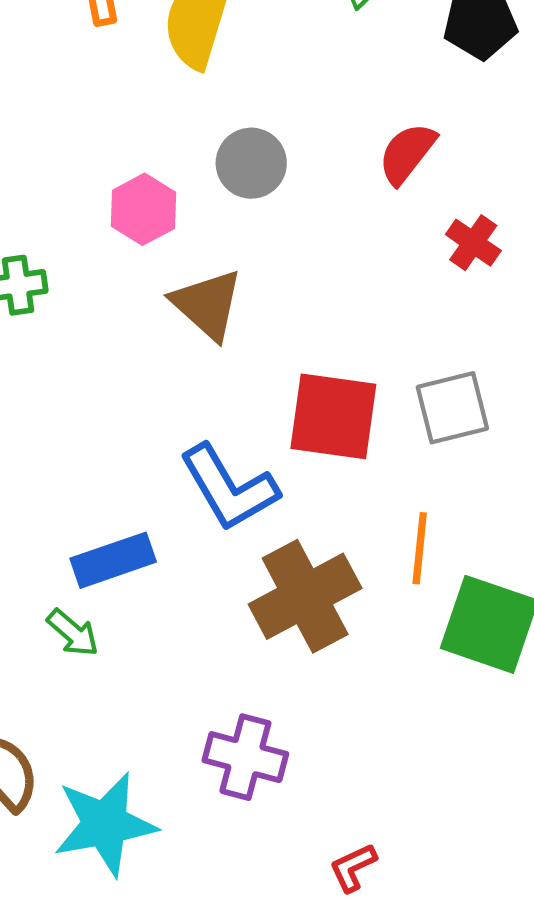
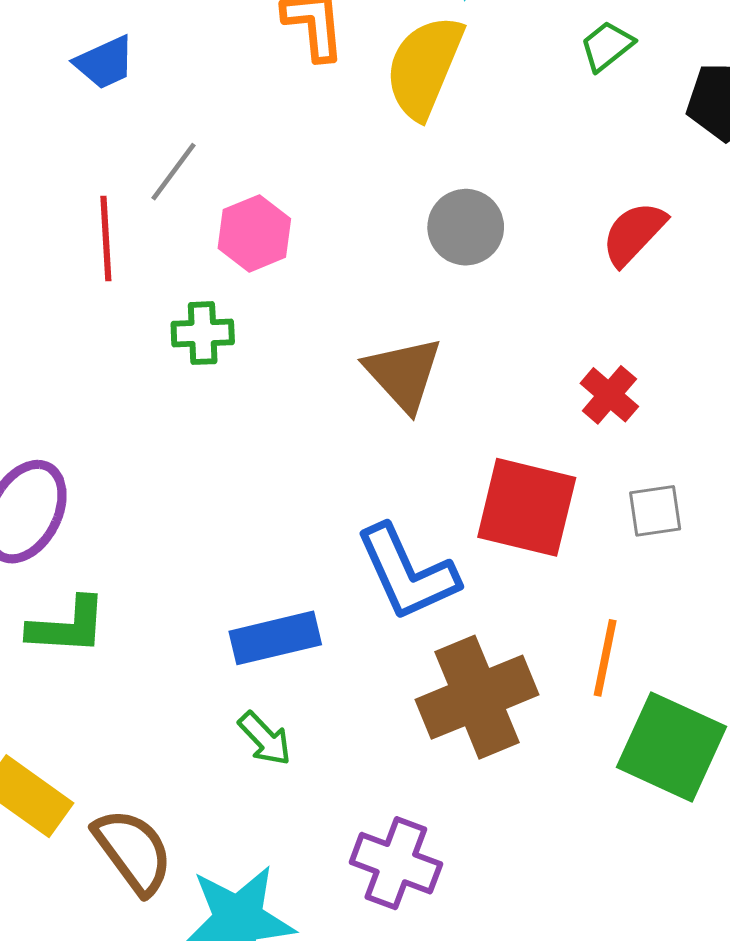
pink hexagon: (144, 209) -> (254, 233), moved
red cross: (473, 243) -> (609, 395), moved
gray square: (452, 408) -> (655, 511), size x0.7
green arrow: (73, 633) -> (265, 739), moved

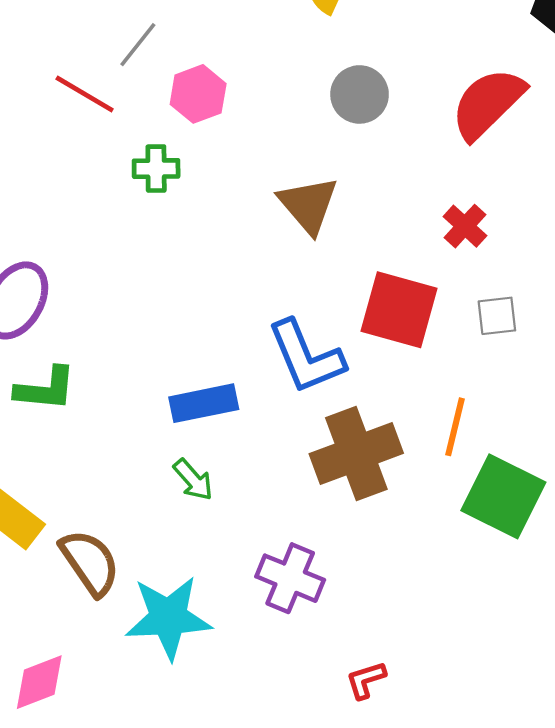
red semicircle: (634, 233) -> (488, 103), size x1.5
red line: (106, 239) -> (85, 94), turned -58

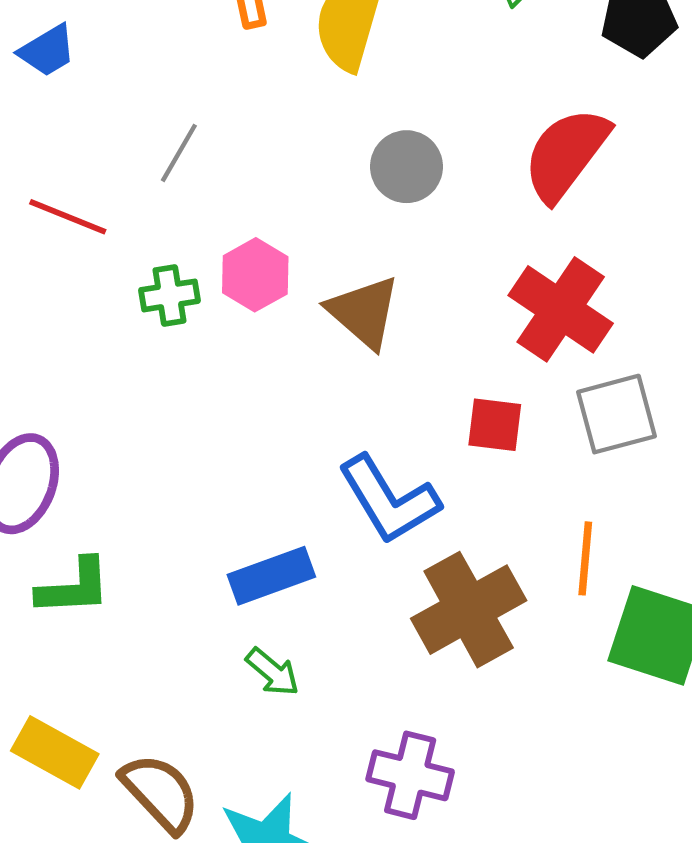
gray line: (138, 45) -> (179, 153), moved
pink hexagon: (198, 94) -> (255, 275), moved
red cross: (465, 226) -> (561, 309), size x1.8
red square: (399, 310) -> (495, 425), size x0.6
gray square: (497, 316) -> (617, 414), size x1.5

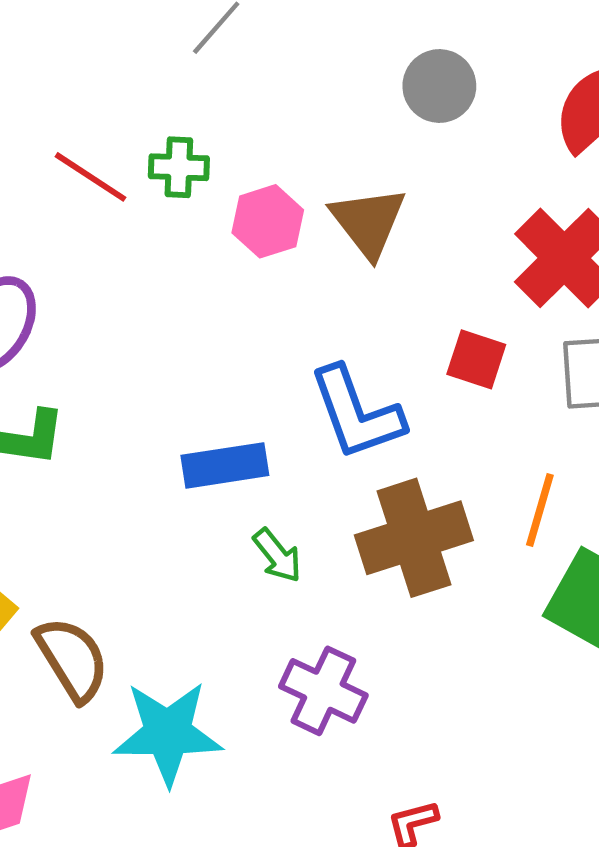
red line: (68, 217) -> (90, 177), moved
pink hexagon: (255, 275) -> (268, 221), moved
green arrow: (273, 672) -> (277, 555), moved

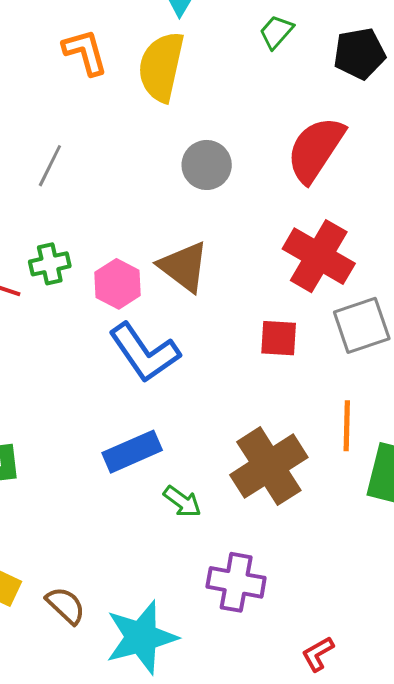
blue L-shape: (356, 413) -> (144, 353), moved
brown semicircle: (72, 659) -> (66, 605), size x0.7

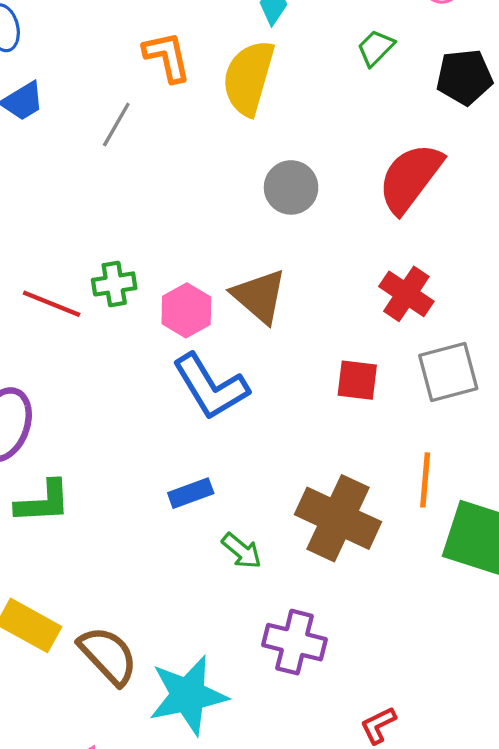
gray line: (50, 166) -> (116, 124), moved
red cross: (319, 256) -> (406, 294), size x0.7
blue rectangle: (132, 452) -> (191, 493), size x0.7
brown cross: (269, 466) -> (338, 518), turned -36
brown semicircle: (66, 605) -> (108, 655), size x1.4

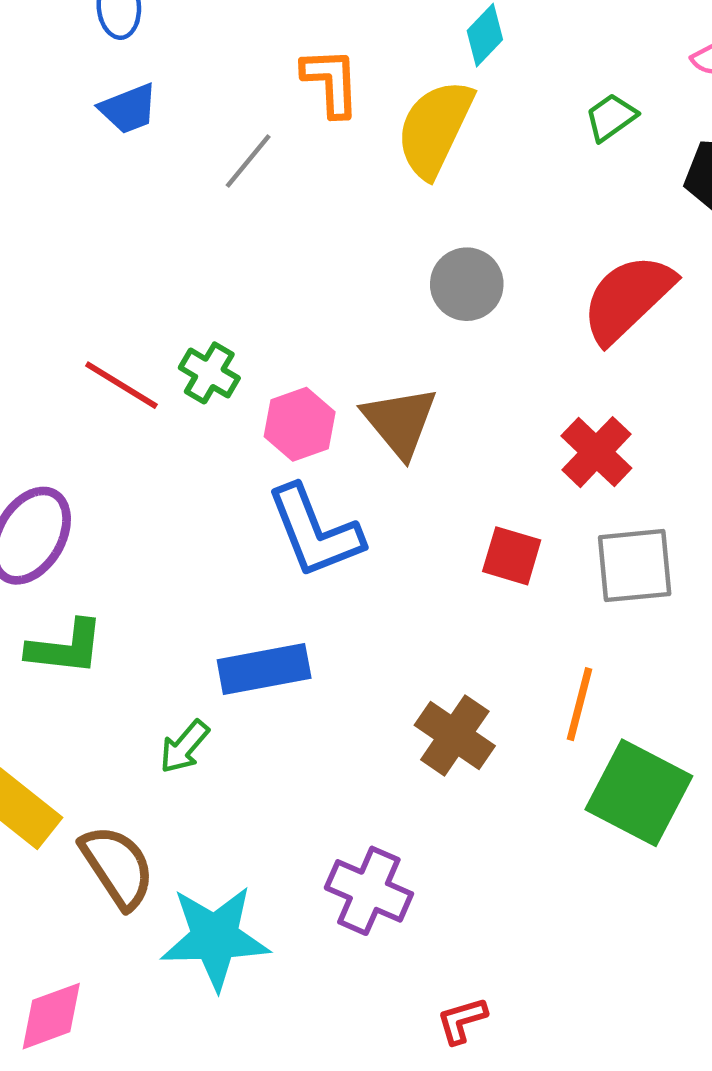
green cross: (114, 284) -> (209, 373), turned 30
blue rectangle: (191, 493) -> (264, 669), size x1.5
brown cross: (338, 518) -> (455, 736), size x0.7
green arrow: (242, 551) -> (184, 747), moved, turned 81

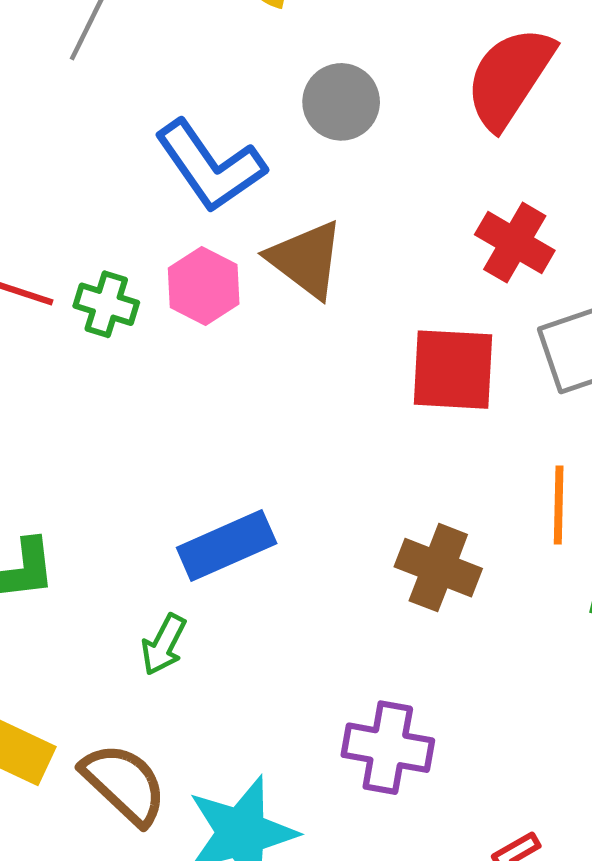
green cross: (209, 373) -> (106, 304), moved
blue L-shape: (315, 532) -> (210, 166), moved
red square: (512, 556) -> (453, 370), size x1.5

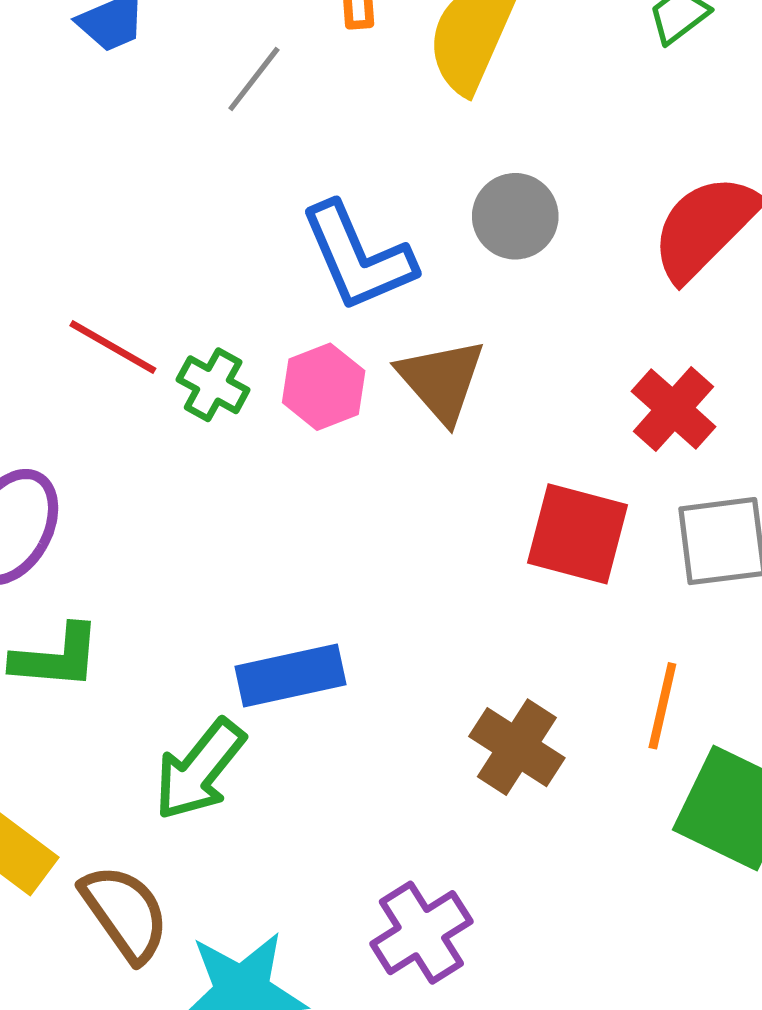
green arrow: (164, 645) -> (199, 770), size x1.6
purple cross: (388, 748) -> (421, 933), turned 36

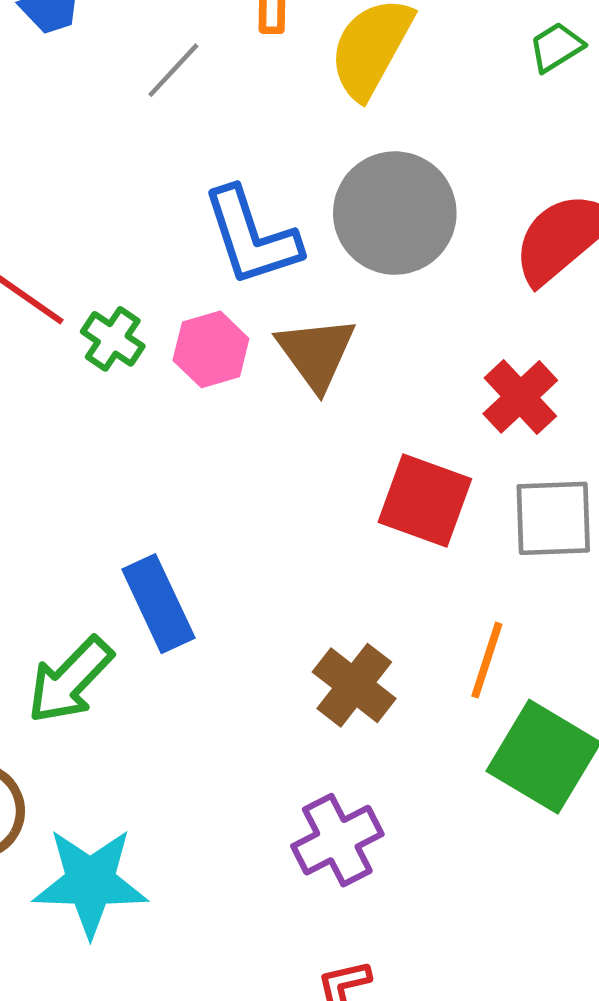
gray circle: (515, 216) -> (395, 213), size x1.6
blue rectangle: (290, 676) -> (158, 604), turned 72
purple cross: (421, 933) -> (337, 840), moved

